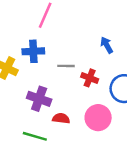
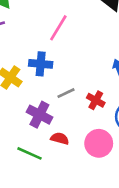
gray line: (66, 66) -> (66, 93), moved, turned -35

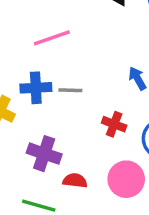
pink line: (58, 28) -> (52, 38), turned 48
gray line: (66, 93) -> (70, 90), moved, turned 36

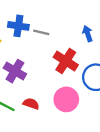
red cross: (114, 124) -> (66, 61), size x1.5
red semicircle: (75, 181) -> (31, 104), moved

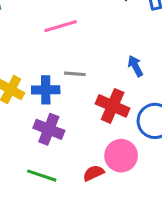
blue cross: (18, 26) -> (46, 90), moved
red semicircle: (31, 104) -> (93, 173), moved, turned -35

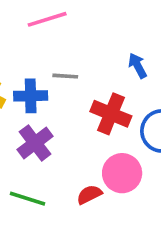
purple cross: (49, 129) -> (35, 143), turned 32

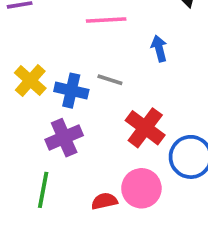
blue arrow: (137, 66) -> (159, 48), moved
green line: (27, 199) -> (43, 190), turned 69

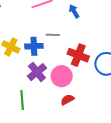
pink circle: (141, 188) -> (62, 76), moved
green line: (43, 190) -> (22, 100), moved

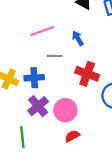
gray line: (53, 35) -> (55, 56), moved
red cross: (78, 55) -> (87, 74), moved

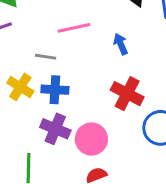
gray line: (55, 56) -> (46, 57), moved
purple cross: (38, 106) -> (55, 129), turned -35

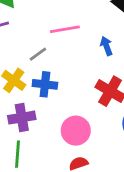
gray line: (46, 57) -> (38, 54), turned -48
purple cross: (55, 129) -> (22, 118), moved, turned -35

